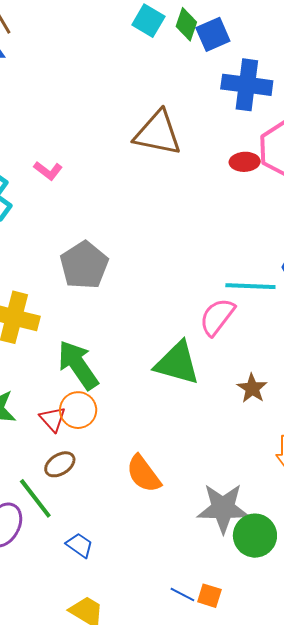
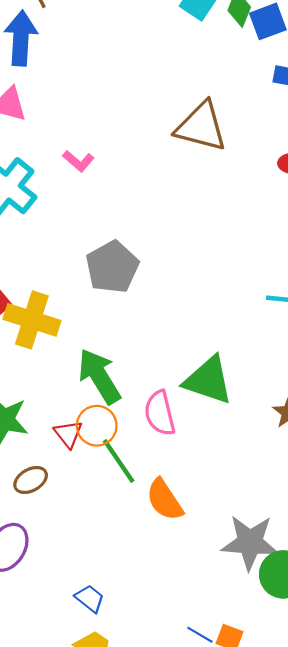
pink semicircle: (217, 317) -> (160, 413), moved, turned -54
brown ellipse: (60, 464) -> (31, 480), moved
green line: (35, 498) -> (119, 461), moved
blue trapezoid: (79, 545) -> (90, 599), moved

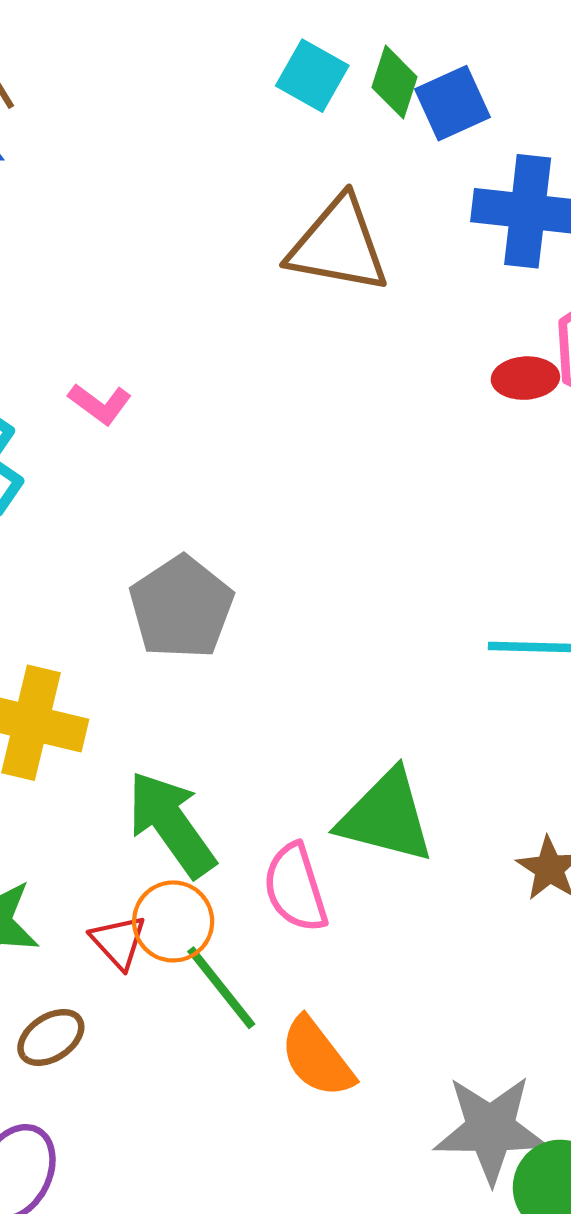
brown triangle: (201, 127) -> (338, 245), moved

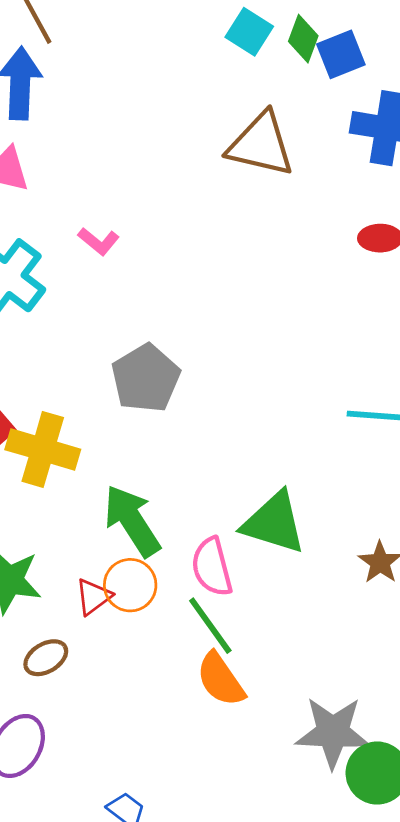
red triangle: (118, 942) -> (93, 597), turned 33
green line: (221, 988) -> (210, 626), moved

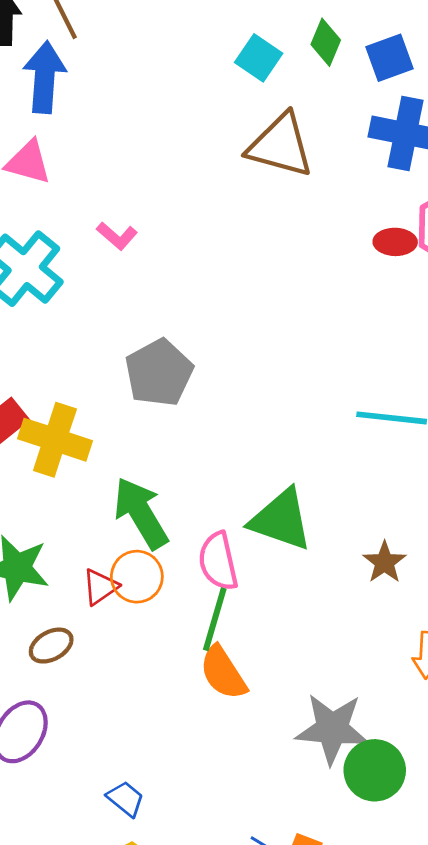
cyan square: (249, 32) -> (259, 58), moved
blue square: (341, 54) -> (390, 58), moved
green line: (210, 626) -> (215, 619), turned 50

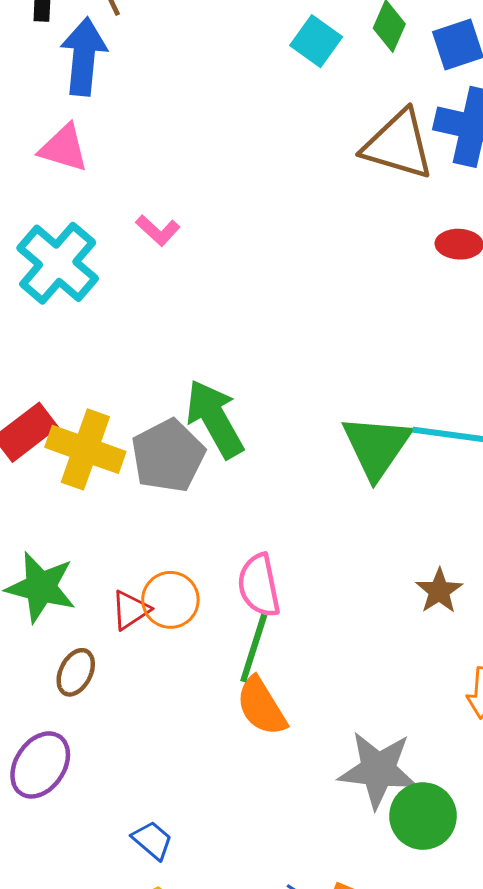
brown triangle: (280, 146) -> (398, 145), moved
gray pentagon: (159, 373) -> (168, 456), moved
green arrow: (141, 513) -> (215, 419), moved
green triangle: (281, 520) -> (376, 446), moved, turned 44
brown ellipse: (51, 646) -> (76, 672), turned -36

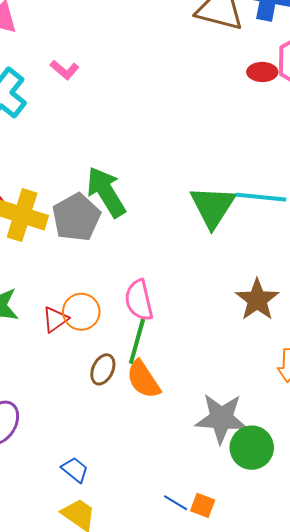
brown star: (439, 591) -> (257, 300), size x1.4
brown ellipse: (76, 672) -> (103, 369), moved

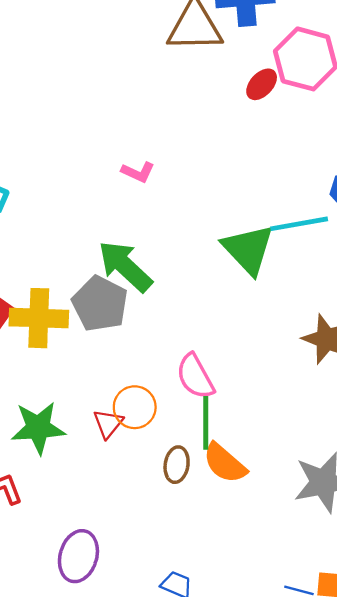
pink L-shape: (65, 70) -> (138, 172), moved
red ellipse: (262, 72) -> (262, 84), turned -32

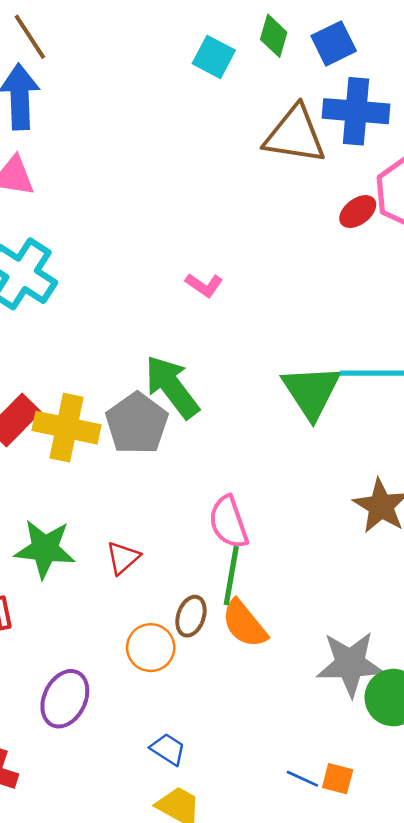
orange circle: (135, 407) -> (151, 648), moved

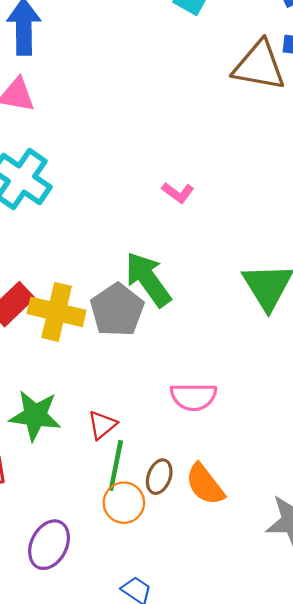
pink semicircle: (228, 522) -> (193, 397), turned -72
green line: (231, 576) -> (116, 466), moved

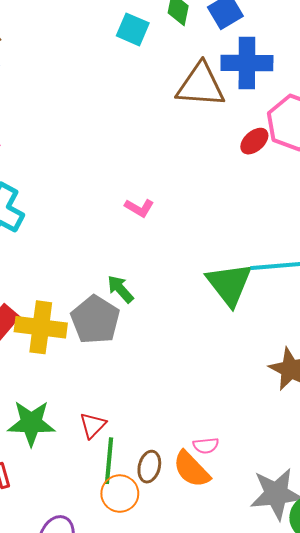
green arrow: (148, 279) -> (120, 289), size x0.6
pink semicircle: (193, 397) -> (206, 446), moved, size x0.6

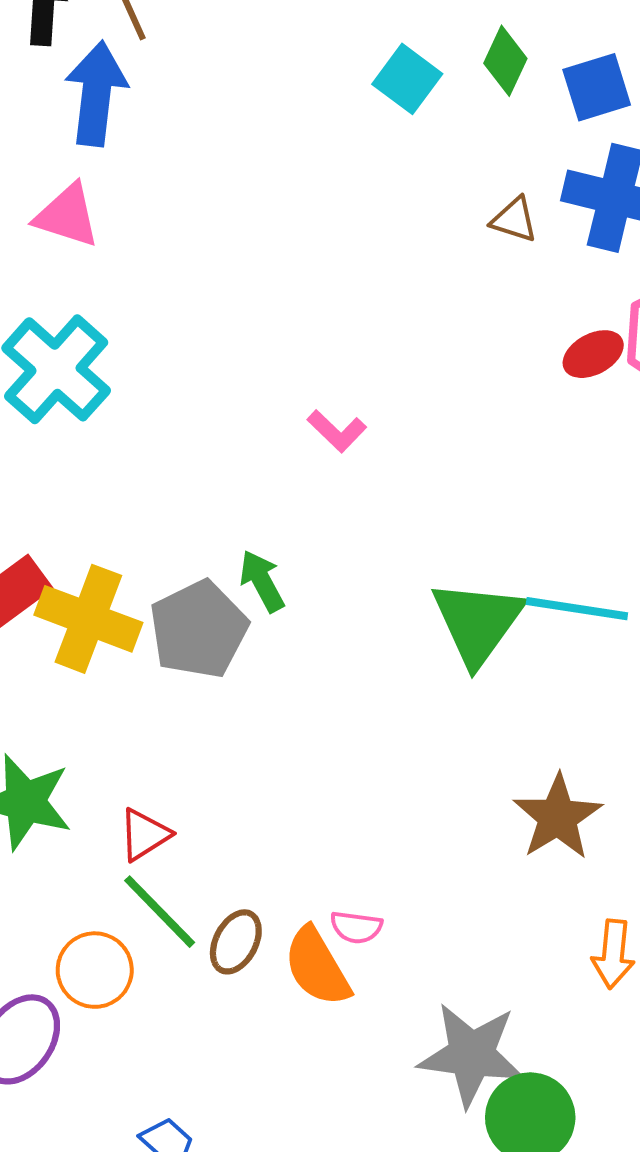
brown triangle: (201, 85) -> (514, 220), size x0.5
green line: (109, 461) -> (160, 912), turned -63
orange circle: (120, 494) -> (95, 970), moved

